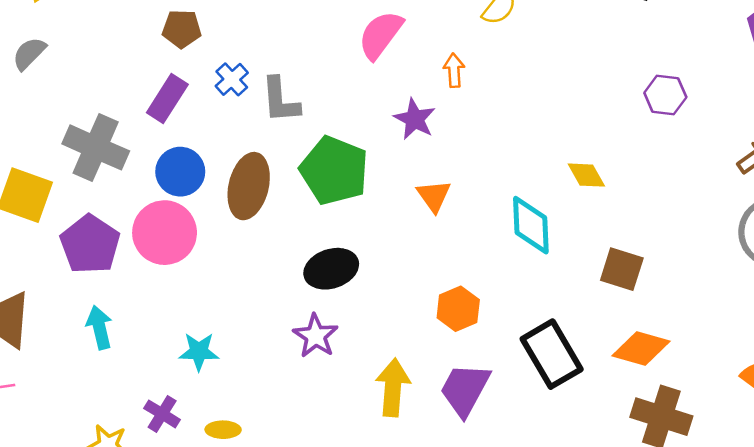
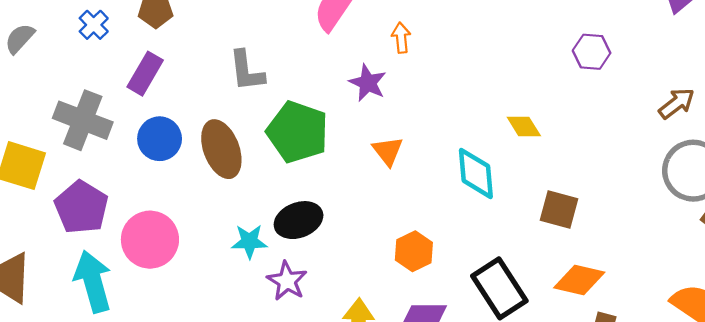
blue cross: (232, 79) -> (94, 25), moved
brown ellipse: (249, 186) -> (221, 149), turned -32
pink circle: (165, 233) -> (150, 240), moved
cyan arrow: (99, 327) -> (93, 281), size x1.6
cyan star: (199, 352) -> (249, 241), moved

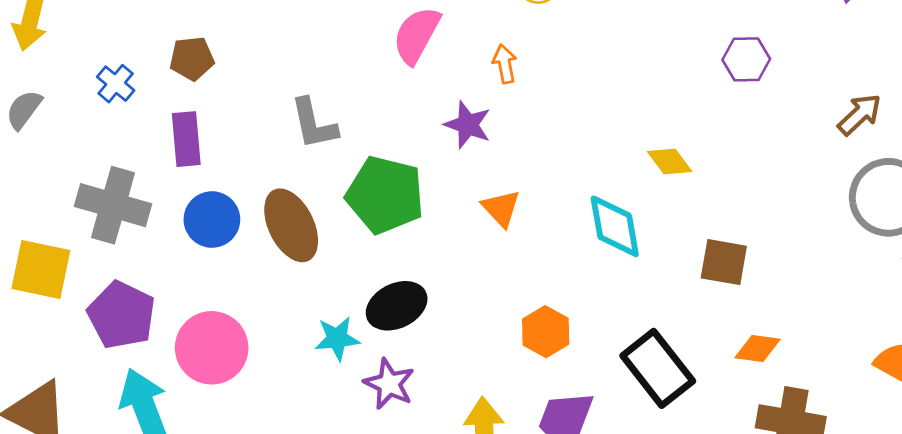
purple rectangle: (145, 74) -> (186, 139), turned -30
orange diamond: (579, 280) -> (757, 348), size x0.7

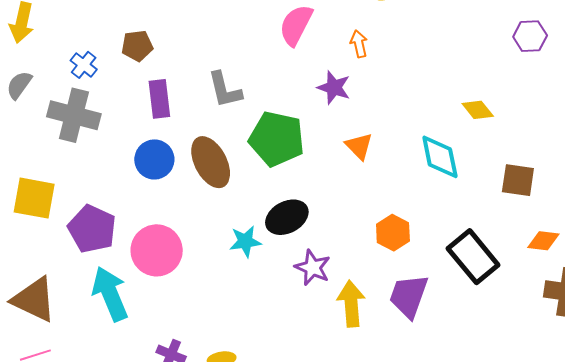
purple rectangle: (186, 139) -> (159, 99), moved
gray cross: (113, 205) -> (74, 115), moved
purple star: (389, 384) -> (313, 268), moved

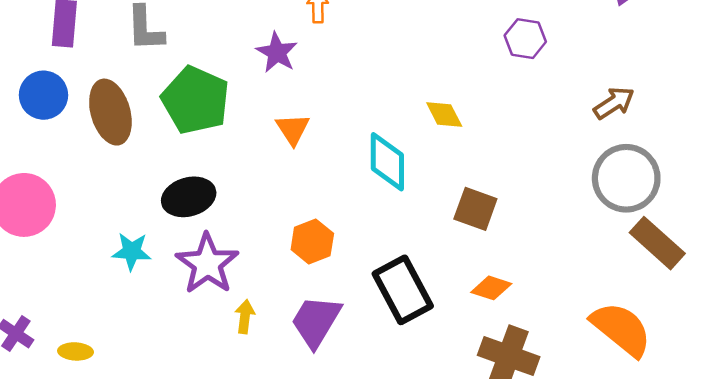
cyan star: (245, 241) -> (132, 251), moved
purple star: (313, 268) -> (207, 264), size x1.4
yellow arrow: (351, 304) -> (245, 317), size x0.6

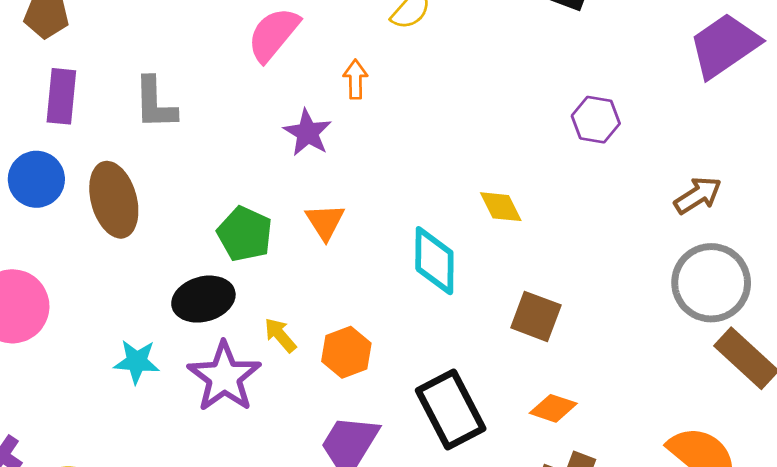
green pentagon: (196, 100) -> (245, 234), moved, size x0.7
yellow arrow: (245, 317) -> (280, 335), moved, turned -48

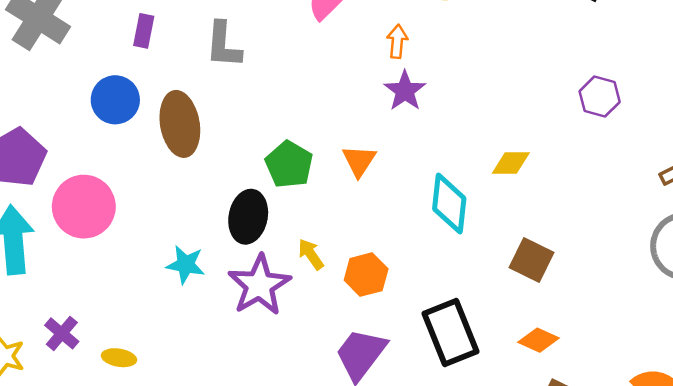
purple rectangle: (61, 96) -> (144, 31), size x0.7
purple star: (308, 133) -> (405, 91), moved
yellow diamond: (501, 207) -> (511, 163), turned -69
black ellipse: (203, 299) -> (248, 217), turned -69

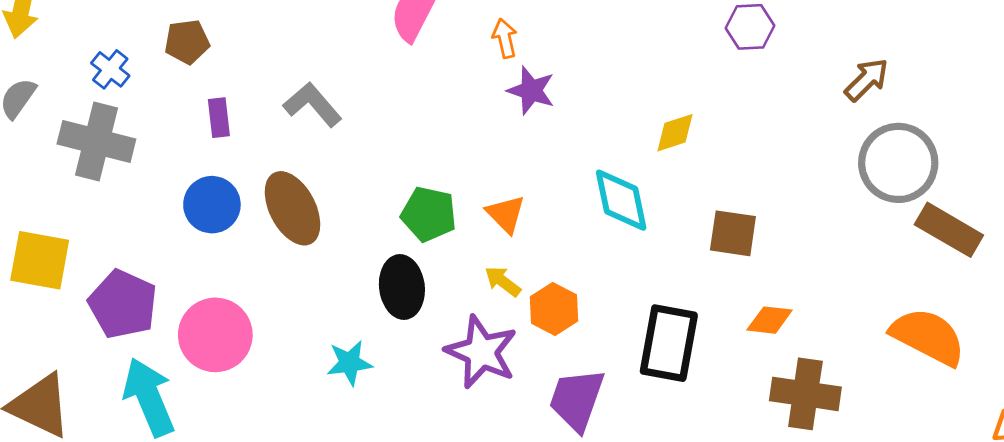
gray L-shape: (223, 45) -> (313, 105), turned 153
orange triangle: (359, 161) -> (506, 214), moved
yellow arrow: (311, 254) -> (503, 281), moved
purple star: (259, 285) -> (481, 352), moved
black rectangle: (451, 332) -> (669, 343), turned 50

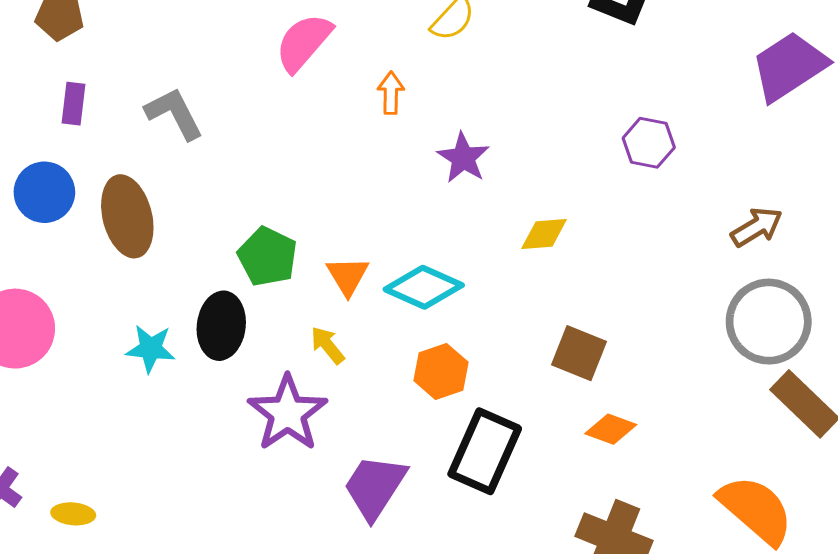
purple star: (531, 90) -> (463, 158), moved
cyan diamond: (621, 200) -> (424, 287), moved, turned -68
orange hexagon: (554, 309) -> (441, 371), moved
orange diamond: (770, 320) -> (611, 429), moved
cyan star: (349, 363) -> (151, 349), moved

